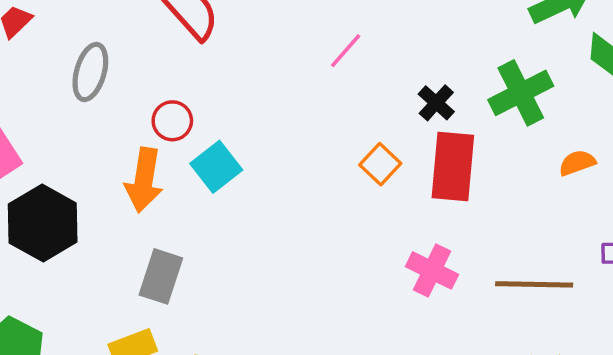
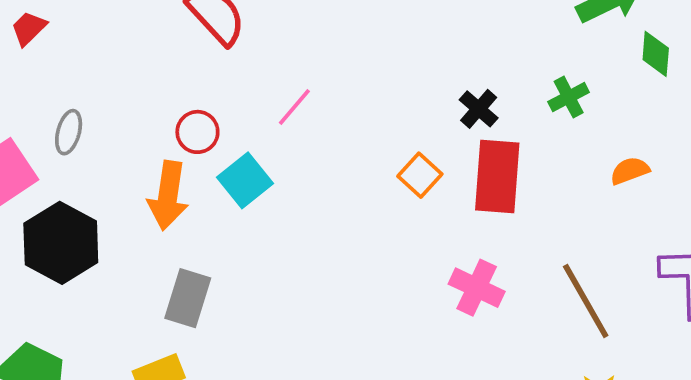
pink line: (346, 51) -> (294, 107), moved
gray ellipse: (90, 72) -> (69, 132), moved, size x0.7
green cross: (521, 93) -> (569, 97), size x0.6
brown line: (534, 284) -> (586, 301), turned 60

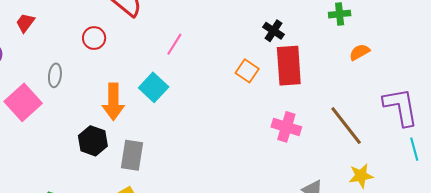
green cross: (569, 97) -> (340, 14), moved, turned 30
red circle: (197, 132) -> (94, 38), moved
black hexagon: (61, 243) -> (93, 141), moved, size x0.7

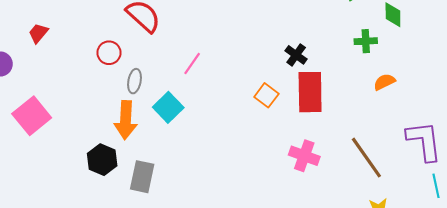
gray ellipse: (55, 75) -> (135, 81), moved

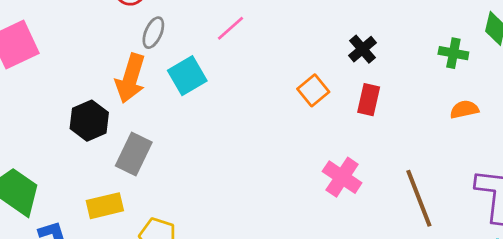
red rectangle: (310, 92) -> (369, 100), size x0.6

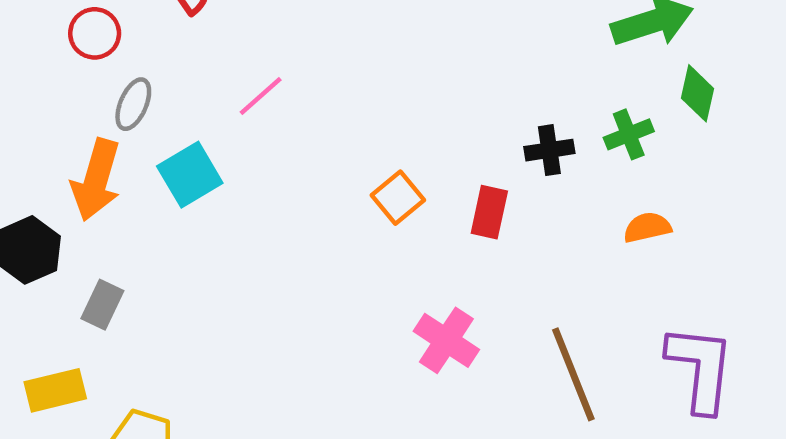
black cross: (362, 49) -> (549, 150), moved, turned 32
green cross: (453, 53) -> (629, 134), turned -32
gray rectangle: (134, 154) -> (102, 305), size x0.7

